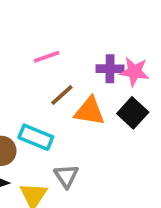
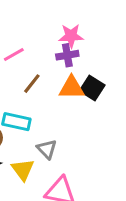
pink star: (134, 72) -> (71, 36), moved
orange triangle: (89, 111) -> (72, 88), moved

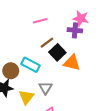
orange triangle: (72, 88) -> (72, 63), moved
black square: (92, 88) -> (57, 52), moved

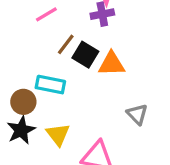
gray triangle: (46, 88) -> (137, 114), moved

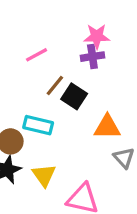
orange triangle: (111, 64) -> (107, 127), moved

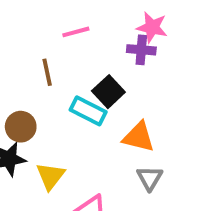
brown line: (55, 85) -> (47, 72), moved, turned -65
cyan rectangle: (38, 125) -> (88, 111), moved

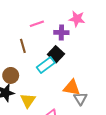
purple cross: (141, 50) -> (61, 33), moved
cyan rectangle: (88, 111) -> (46, 65), turned -60
orange triangle: (139, 137) -> (72, 88), moved

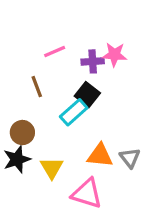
pink star: (77, 19) -> (114, 55), moved
orange triangle: (72, 88) -> (100, 155), moved

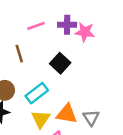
purple cross: (93, 61) -> (67, 25), moved
cyan rectangle: (74, 112) -> (37, 93), moved
yellow triangle: (52, 168) -> (41, 119), moved

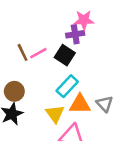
purple cross: (67, 25) -> (75, 34), moved
pink line: (36, 26) -> (38, 53), moved
cyan rectangle: (37, 93) -> (67, 86), moved

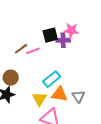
brown line: (23, 52) -> (21, 49), turned 72
black square: (65, 55) -> (50, 35), moved, turned 35

